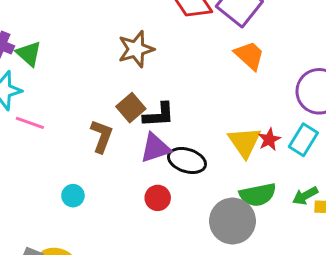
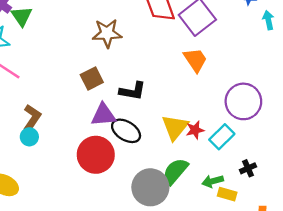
black L-shape: (159, 115) -> (133, 91), moved
brown L-shape: (102, 136) -> (32, 118), moved
green semicircle: (258, 195) -> (175, 171), turned 128
red circle: (158, 198) -> (96, 155), size x1.8

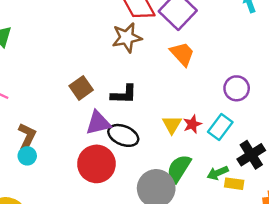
brown star: (107, 33) -> (127, 38), moved
purple circle: (243, 101) -> (237, 88), size x0.7
yellow triangle: (175, 127) -> (172, 125), size x0.7
black cross: (248, 168) -> (251, 155), size x1.6

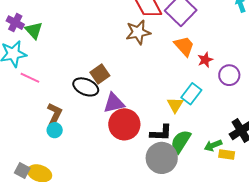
black L-shape: (124, 94) -> (161, 133), moved
red star: (192, 124) -> (205, 60), moved
cyan rectangle: (220, 127) -> (191, 94), moved
black ellipse: (123, 135) -> (86, 87), moved
red circle: (96, 164) -> (124, 124), moved

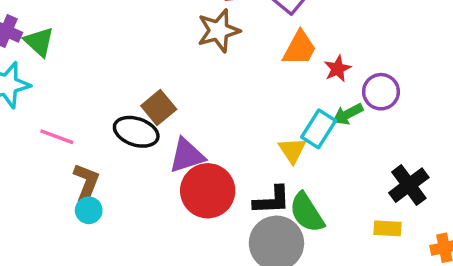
orange trapezoid: (184, 46) -> (300, 48), turned 75
pink line: (30, 78) -> (57, 137), moved
green semicircle: (181, 142) -> (307, 213), turned -60
green arrow: (213, 145) -> (348, 114), moved

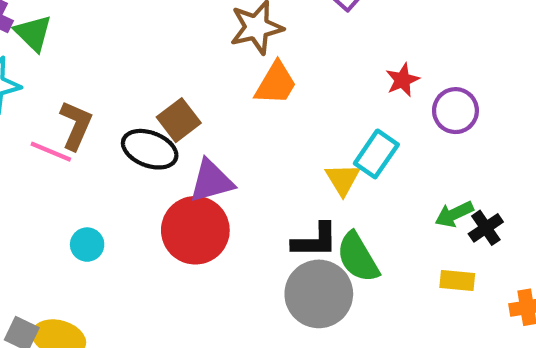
orange trapezoid: (300, 48) -> (276, 83), moved
green arrow: (348, 114) -> (454, 214), moved
brown L-shape: (86, 183) -> (76, 125), moved
black cross: (409, 185) -> (486, 228), size x0.7
red circle: (208, 191) -> (195, 230), moved

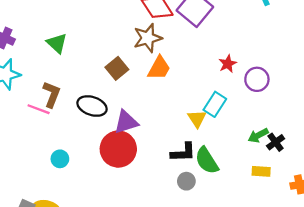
green triangle: (33, 33) -> (57, 43), moved
brown square: (179, 120) -> (117, 68), moved
gray circle: (319, 294) -> (186, 181), size x0.5

